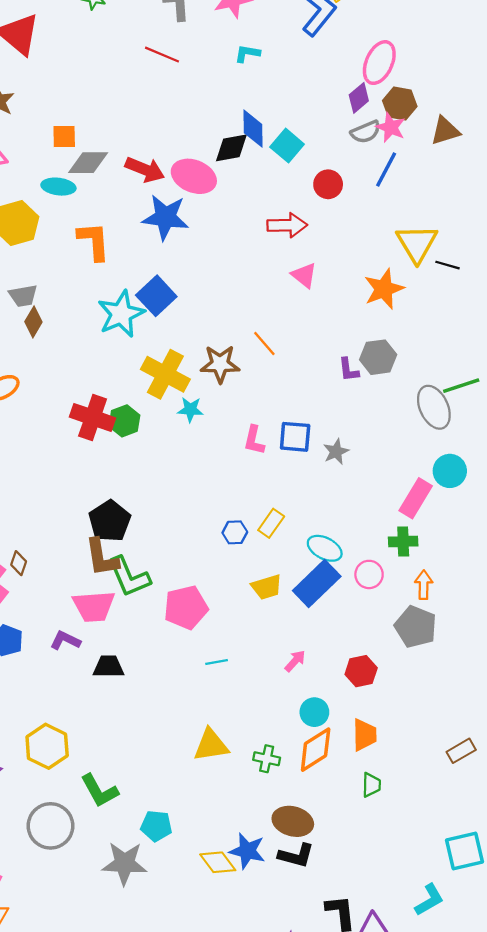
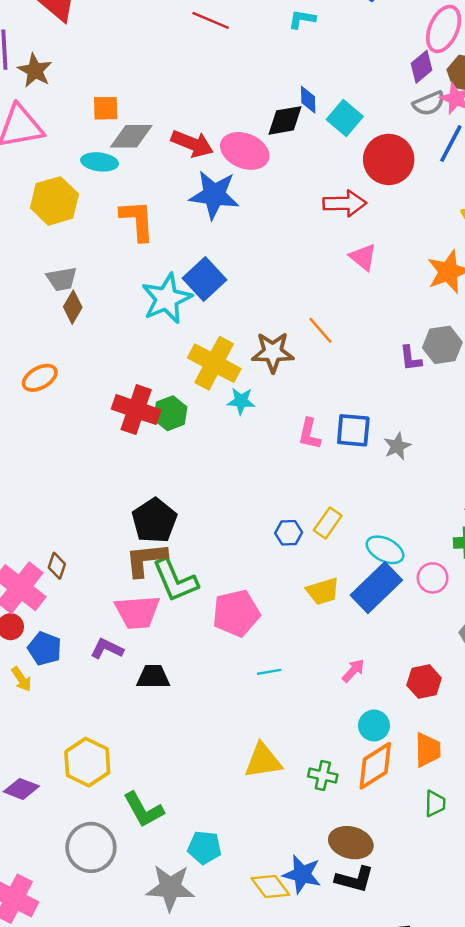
blue diamond: (253, 129) -> (308, 100), size x0.7
red circle: (328, 184) -> (389, 159), size x1.6
brown L-shape: (102, 557) -> (146, 560), turned 93

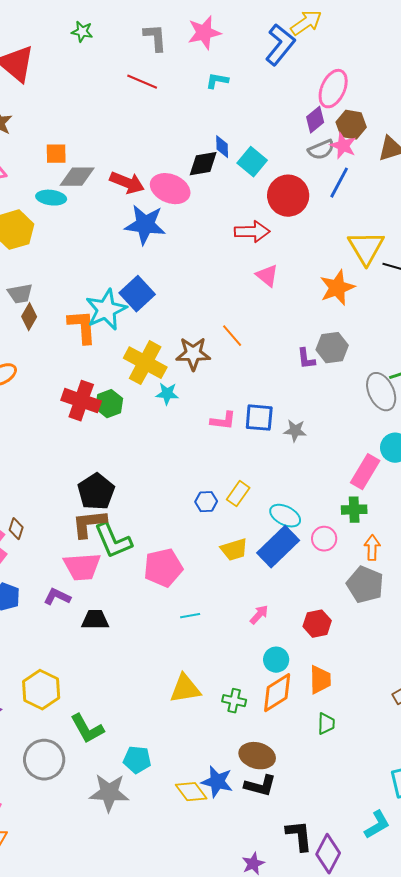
orange L-shape: (137, 220) -> (82, 327), moved
pink L-shape: (309, 434) -> (223, 421), turned -96
gray star: (397, 446) -> (295, 431), turned 30

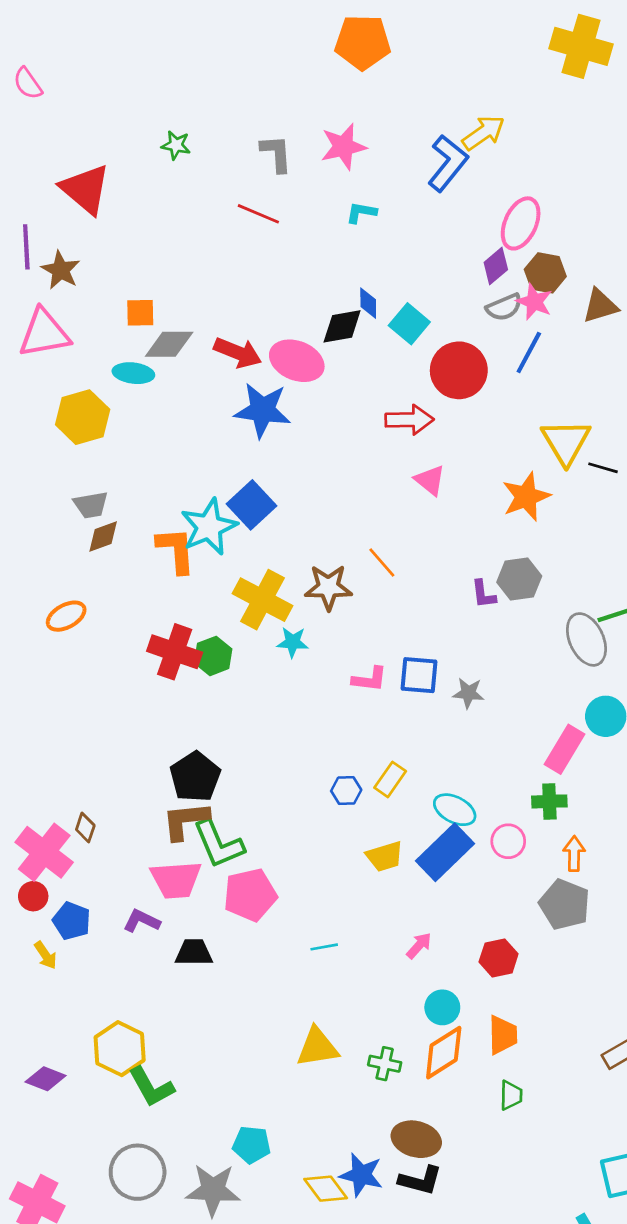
brown diamond: (29, 317) -> (103, 536), turned 40
pink pentagon: (163, 568) -> (250, 895), moved
green L-shape: (87, 729) -> (151, 1087), moved
gray circle: (44, 760) -> (138, 1172), moved

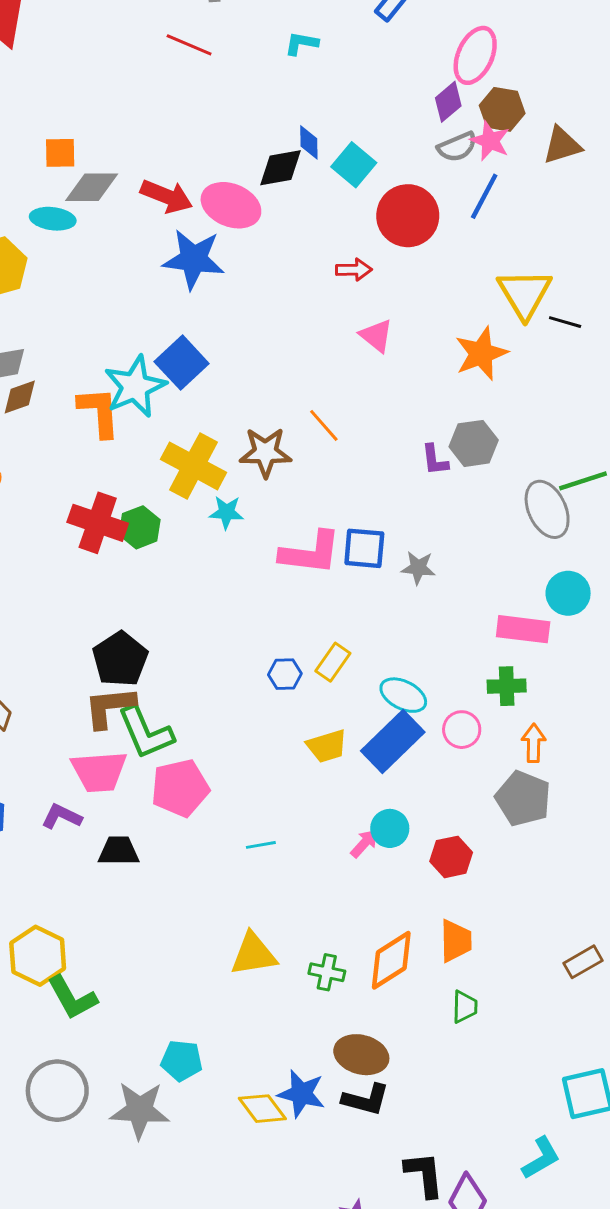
red arrow: (409, 420) -> (354, 270), size x0.7
pink L-shape: (370, 679) -> (310, 553), size x1.6
pink rectangle: (564, 749) -> (523, 629), turned 66
cyan circle: (442, 1007) -> (390, 828), moved

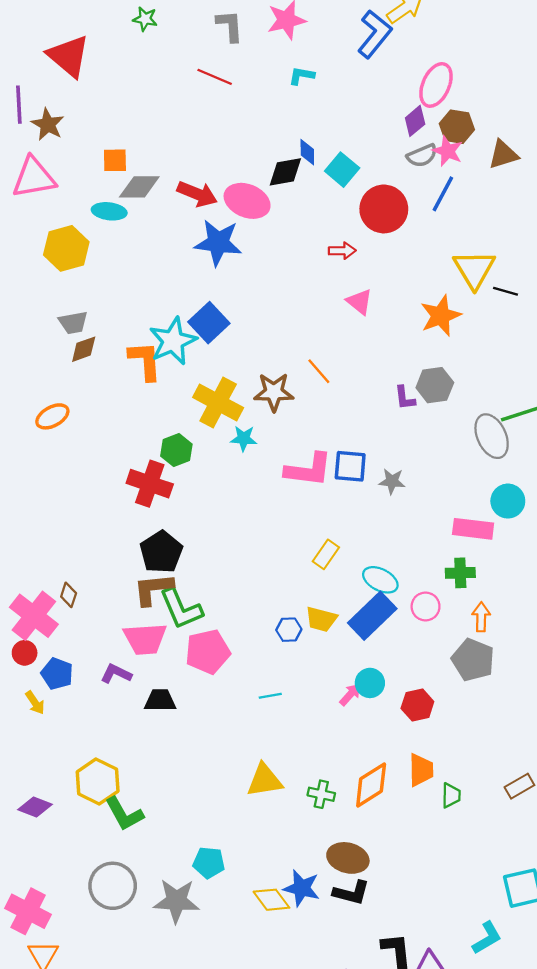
red cross: (98, 523) -> (150, 484), moved
blue hexagon: (285, 674) -> (289, 630), moved
yellow trapezoid: (327, 746) -> (321, 619), turned 32
green trapezoid: (465, 1007) -> (451, 795), moved

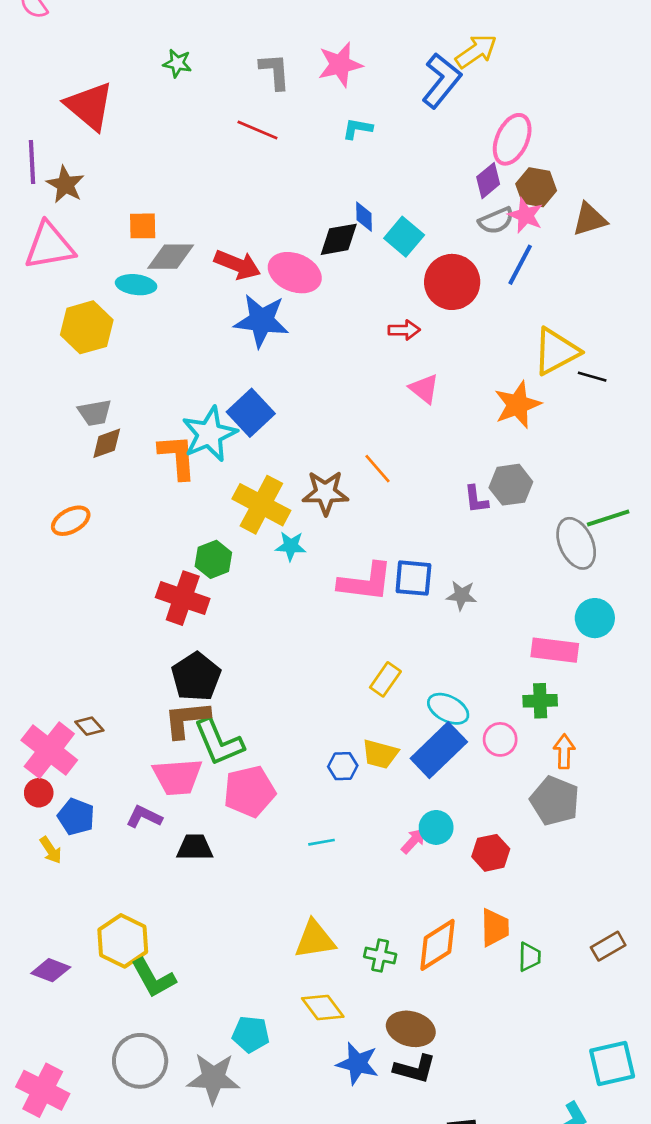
yellow triangle: (474, 269) -> (556, 351), turned 33
brown diamond: (69, 595) -> (89, 726), turned -60
yellow diamond: (271, 900) -> (323, 1008), moved

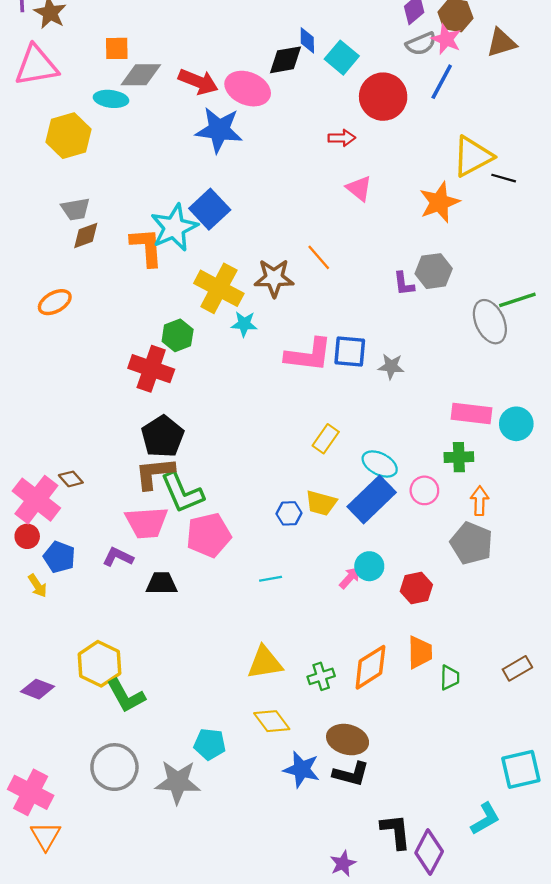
cyan circle: (595, 618) -> (516, 424), moved
green cross: (380, 955) -> (321, 676), turned -30

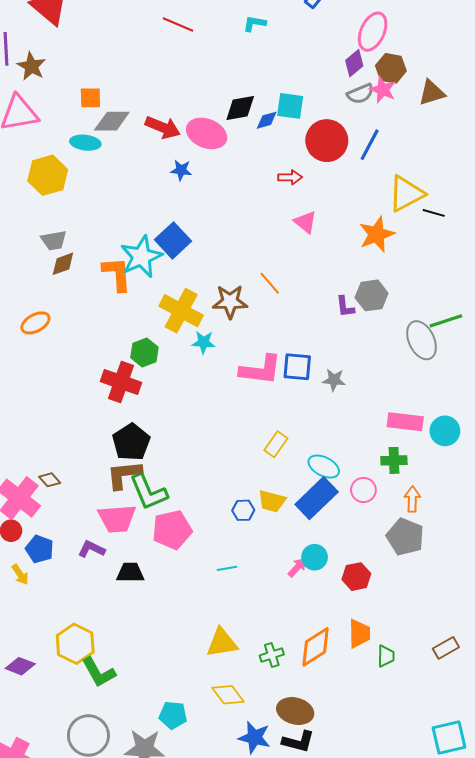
blue diamond: (307, 40) -> (267, 120), moved, turned 75
cyan square: (342, 58) -> (290, 106), turned -32
blue line: (442, 82) -> (370, 145), moved
blue star: (219, 130) -> (181, 170), size x0.5

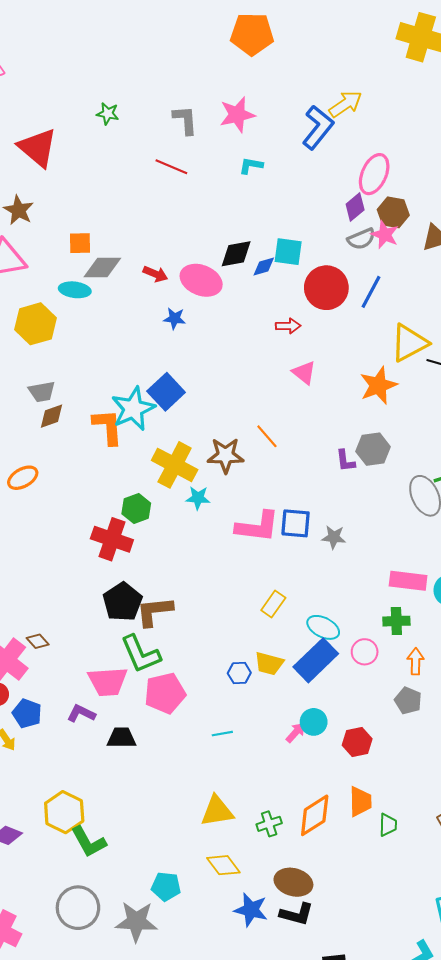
red arrow: (163, 127) -> (155, 274), size x0.7
brown L-shape: (124, 475) -> (154, 611), moved
gray pentagon: (405, 537) -> (408, 701), size x0.7

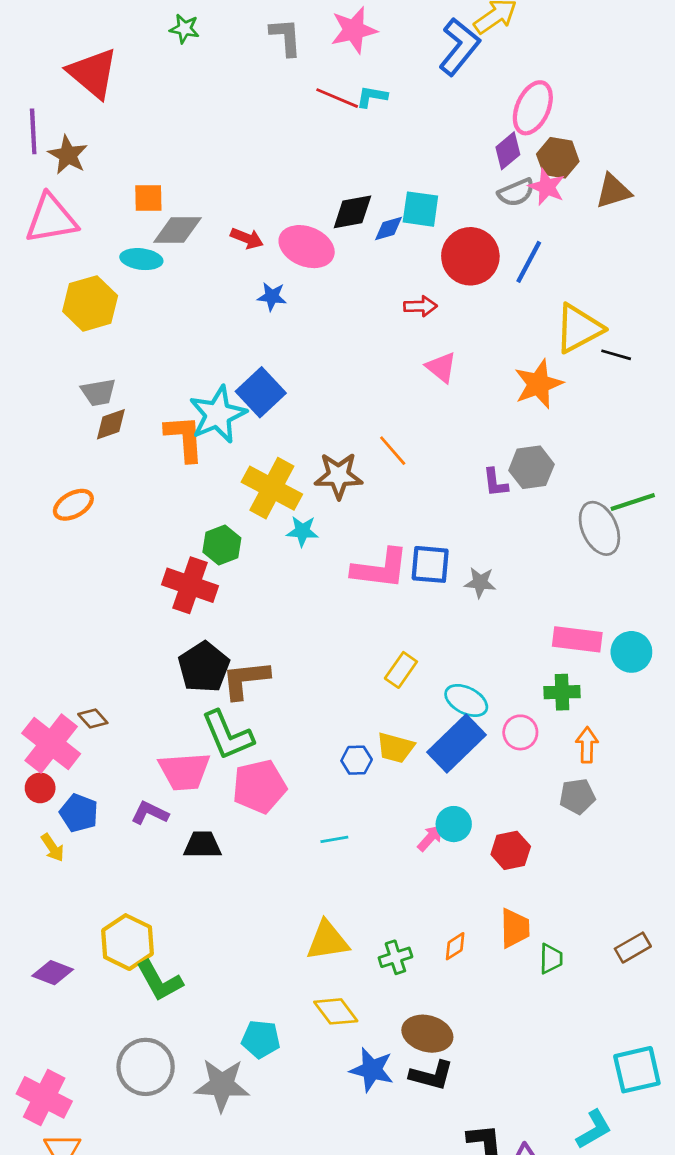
red line: (171, 167) -> (337, 98), moved
gray pentagon: (408, 701) -> (577, 796), turned -30
orange diamond: (315, 815) -> (455, 946), size x0.5

